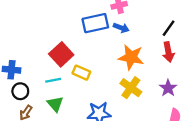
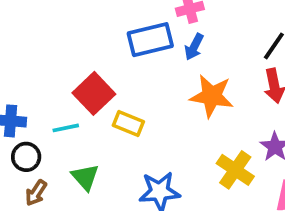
blue arrow: (121, 28) -> (194, 47), turned 98
cyan line: (53, 80) -> (66, 128), moved
yellow cross: (131, 88) -> (235, 170), moved

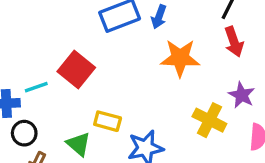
yellow rectangle: (128, 123) -> (108, 121), moved
cyan line: (66, 128) -> (36, 87), moved

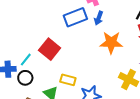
cyan line: (36, 87) -> (26, 60), turned -32
black circle: (24, 133) -> (25, 78), moved

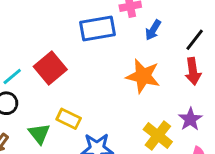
blue arrow: (99, 18) -> (153, 30), moved

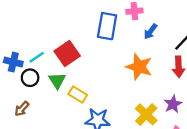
blue rectangle: (97, 28) -> (107, 26), turned -76
green triangle: (39, 134) -> (57, 81), moved

